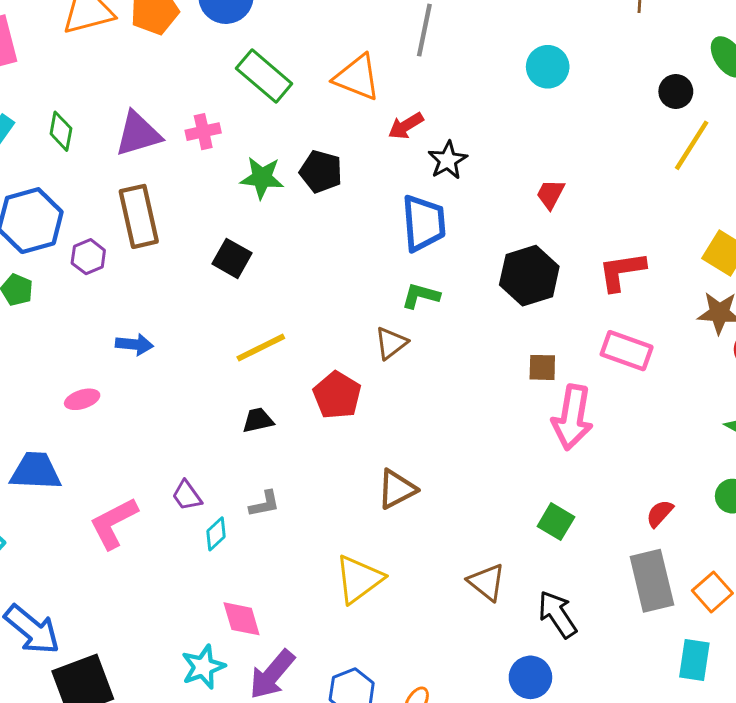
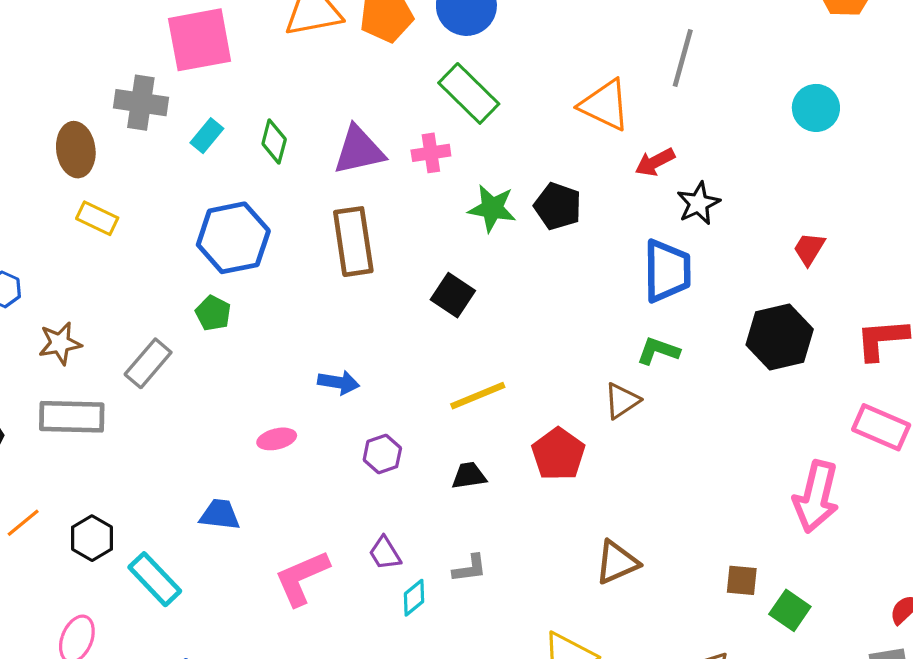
green rectangle: (264, 76) -> (469, 93), moved
purple hexagon: (88, 257) -> (382, 454), moved
brown square: (542, 367) -> (742, 580), moved
blue trapezoid: (36, 471) -> (220, 515), size x0.7

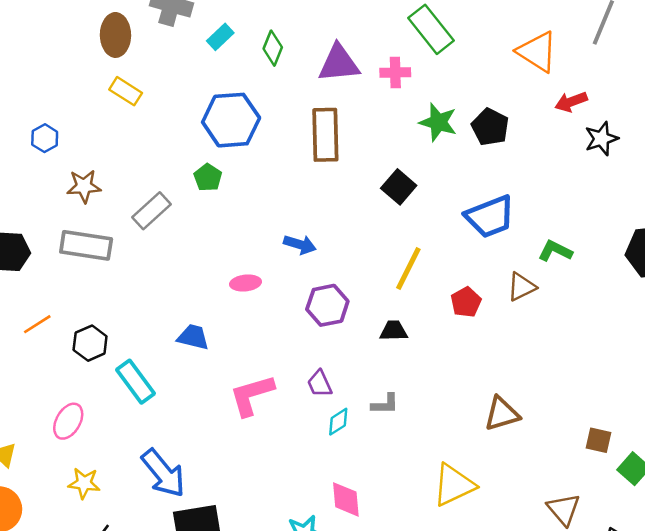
blue trapezoid: (667, 271) -> (490, 217), moved, turned 62
yellow line: (478, 396) -> (408, 269), turned -48
purple hexagon: (382, 454) -> (327, 305), size x1.4
red pentagon: (558, 454) -> (466, 302), moved, size x0.7

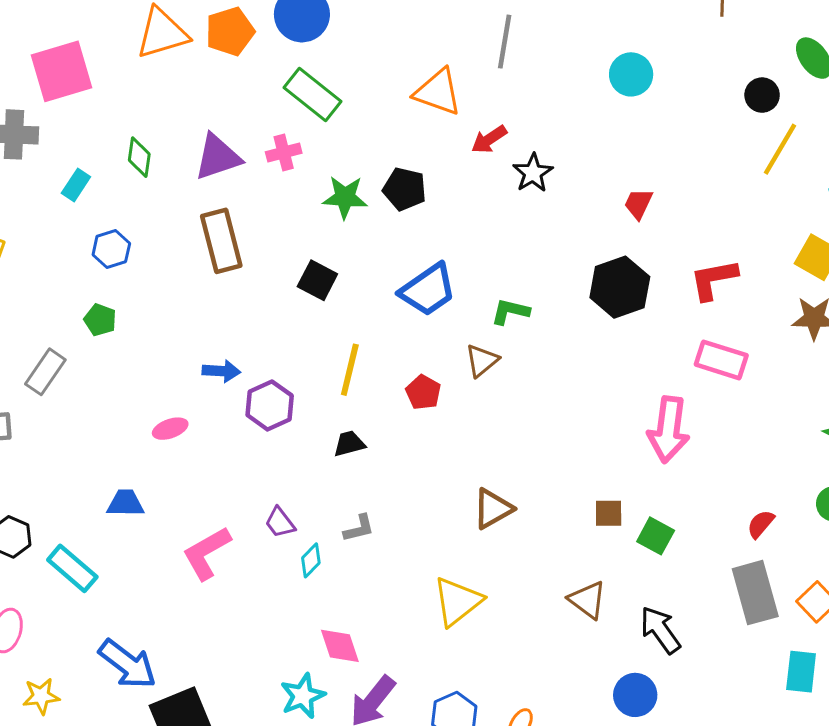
cyan rectangle: (220, 37) -> (76, 185), moved
blue hexagon: (231, 120) -> (111, 249), size x0.6
purple hexagon: (327, 305) -> (270, 405), moved

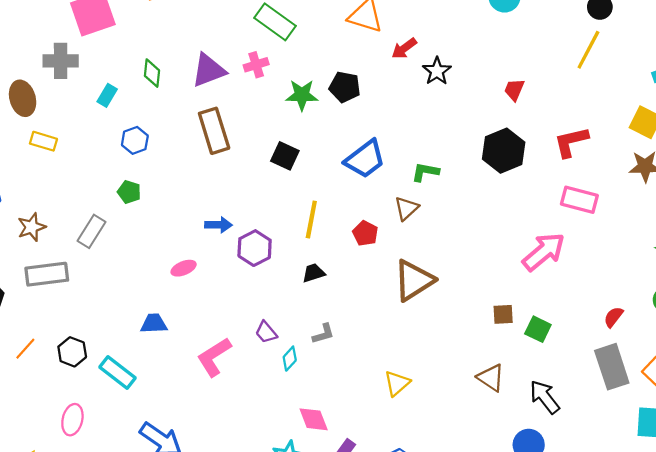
yellow line: (780, 149) -> (588, 50), moved
pink arrow: (669, 429) -> (544, 252), turned -135
brown triangle: (493, 509) -> (414, 280), moved, size x1.4
yellow triangle: (457, 601) -> (397, 383), size x0.7

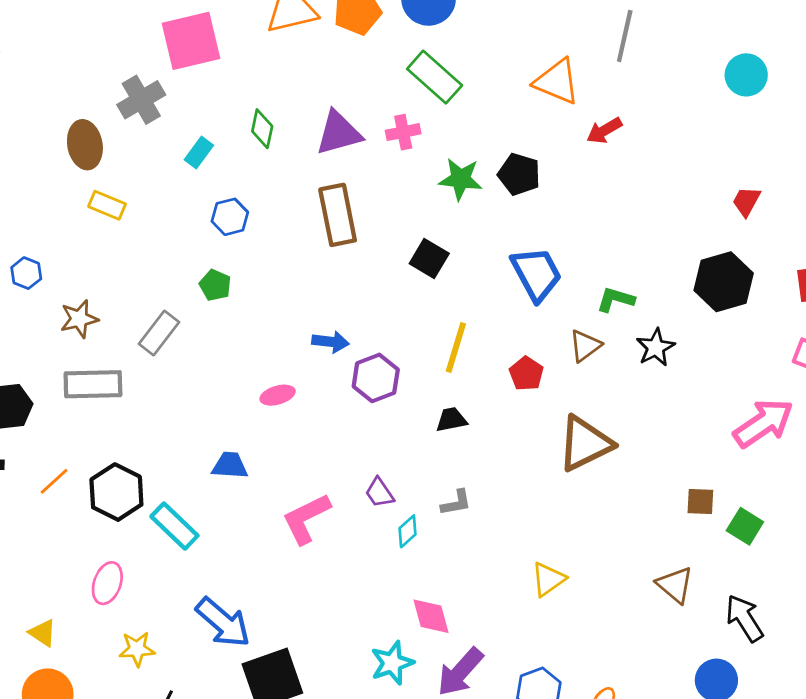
gray cross: (61, 61) -> (141, 100), turned -36
black star: (437, 71) -> (656, 347), moved
blue trapezoid: (365, 159) -> (536, 274), turned -87
black hexagon: (72, 352) -> (116, 492), size x1.4

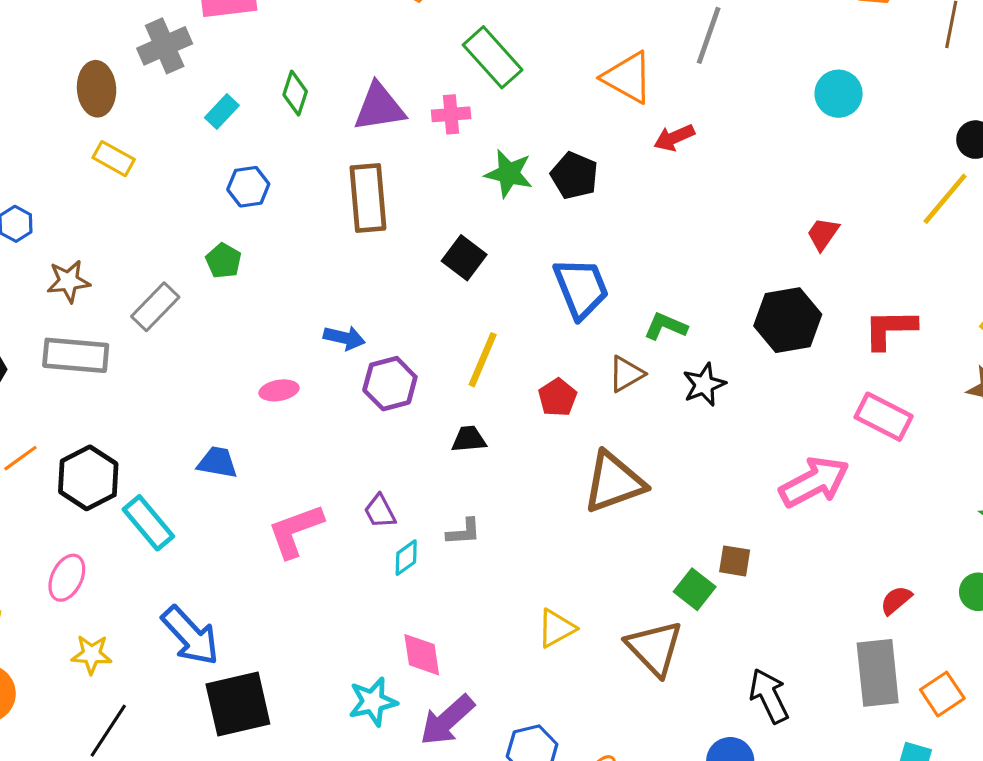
green square: (745, 526) -> (695, 589), moved
brown triangle: (675, 585) -> (655, 648), moved, size x1.4

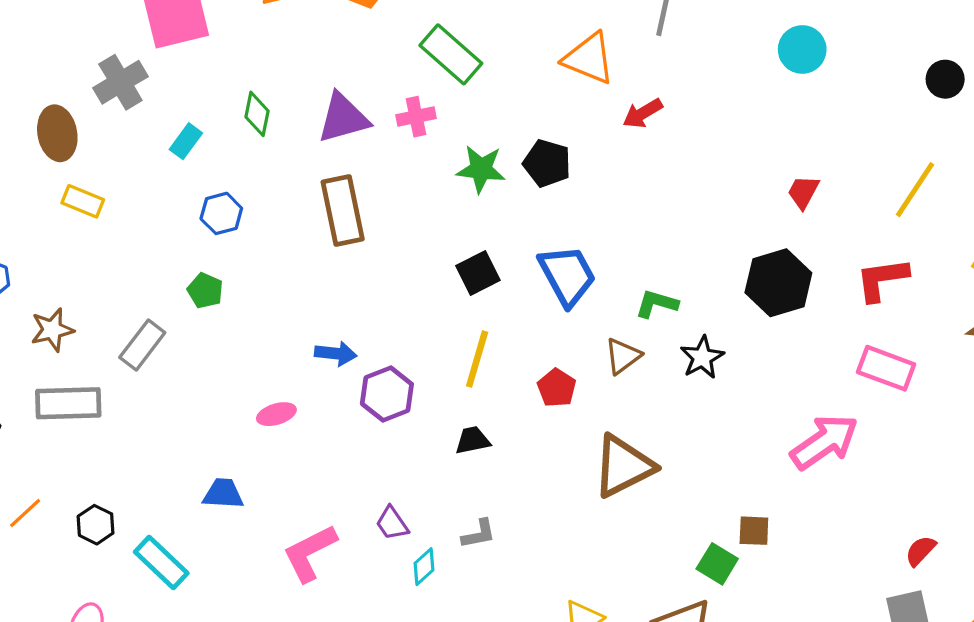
yellow line: (945, 199) -> (915, 190), moved
black square: (464, 258) -> (478, 273), moved, turned 33
black hexagon: (88, 478) -> (96, 525), size x0.6

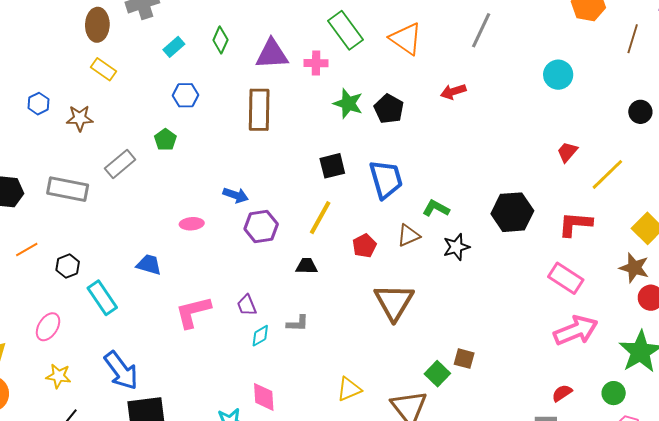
orange triangle: (589, 58) -> (406, 39), moved
red trapezoid: (803, 192) -> (567, 152), moved
brown star: (52, 330) -> (80, 118), moved
pink arrow: (824, 442) -> (576, 330), moved
brown triangle: (623, 466) -> (394, 302), turned -45

